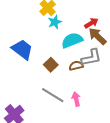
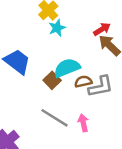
cyan semicircle: (72, 40) -> (67, 68), moved
gray L-shape: (91, 58) -> (101, 87), moved

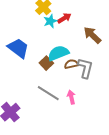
red arrow: (102, 29) -> (64, 18), moved
gray L-shape: (101, 87) -> (85, 68), turned -65

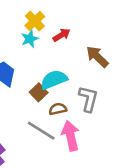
cyan star: (50, 21) -> (30, 39), moved
brown semicircle: (71, 64) -> (58, 109), moved
pink arrow: (71, 97) -> (70, 136), size x1.6

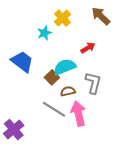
yellow cross: (35, 21) -> (62, 18), moved
red arrow: (62, 35) -> (88, 48), moved
brown arrow: (97, 57) -> (101, 16), moved

